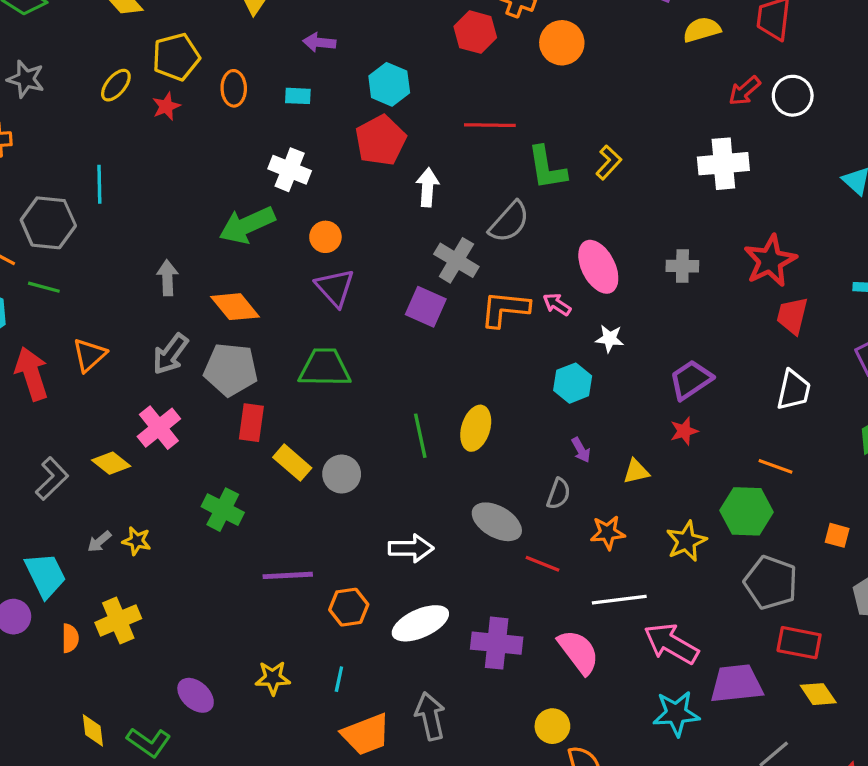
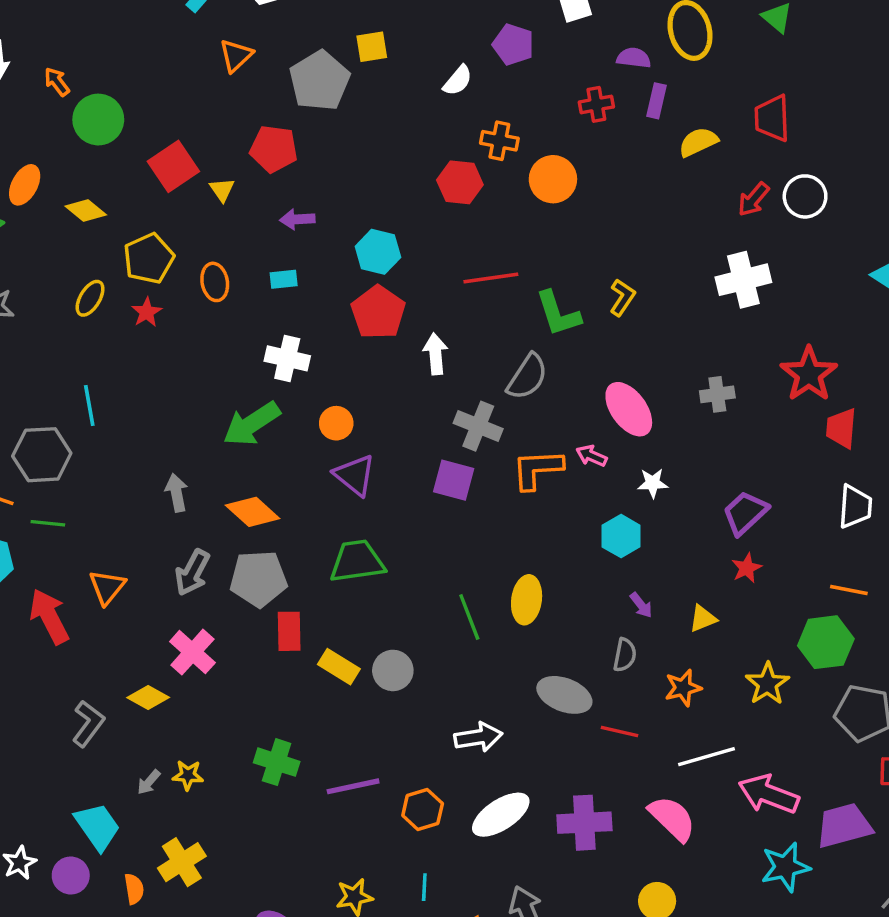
green cross: (223, 510) -> (277, 762), moved

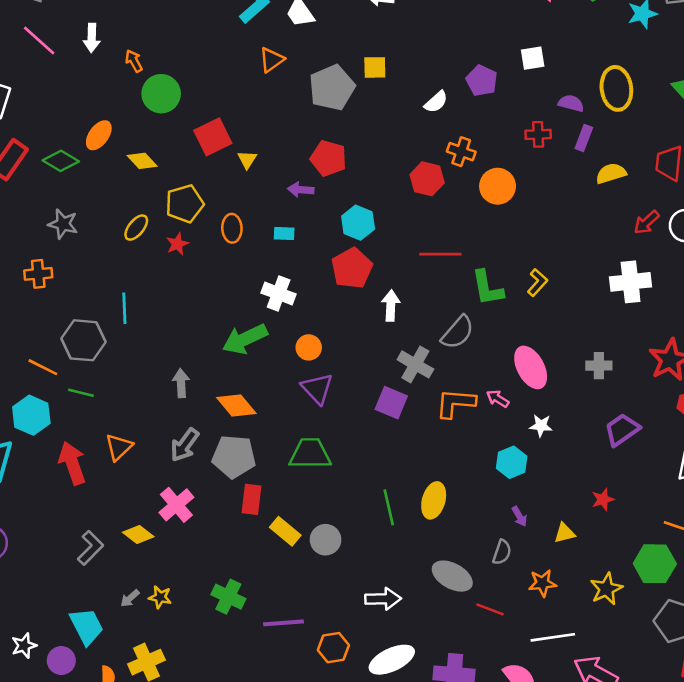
red pentagon: (274, 149) -> (328, 158), moved
purple trapezoid: (745, 513) -> (622, 430), moved

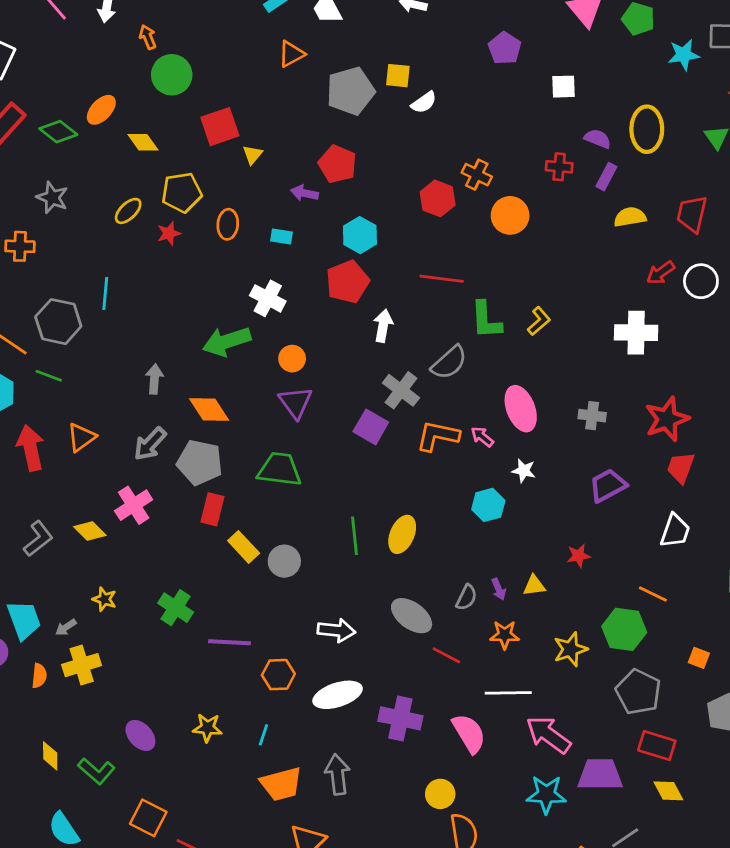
purple pentagon: (482, 81) -> (505, 48), moved
white semicircle: (436, 102) -> (424, 102), moved
purple arrow: (519, 516) -> (499, 589), moved
gray arrow: (130, 598) -> (66, 627), moved

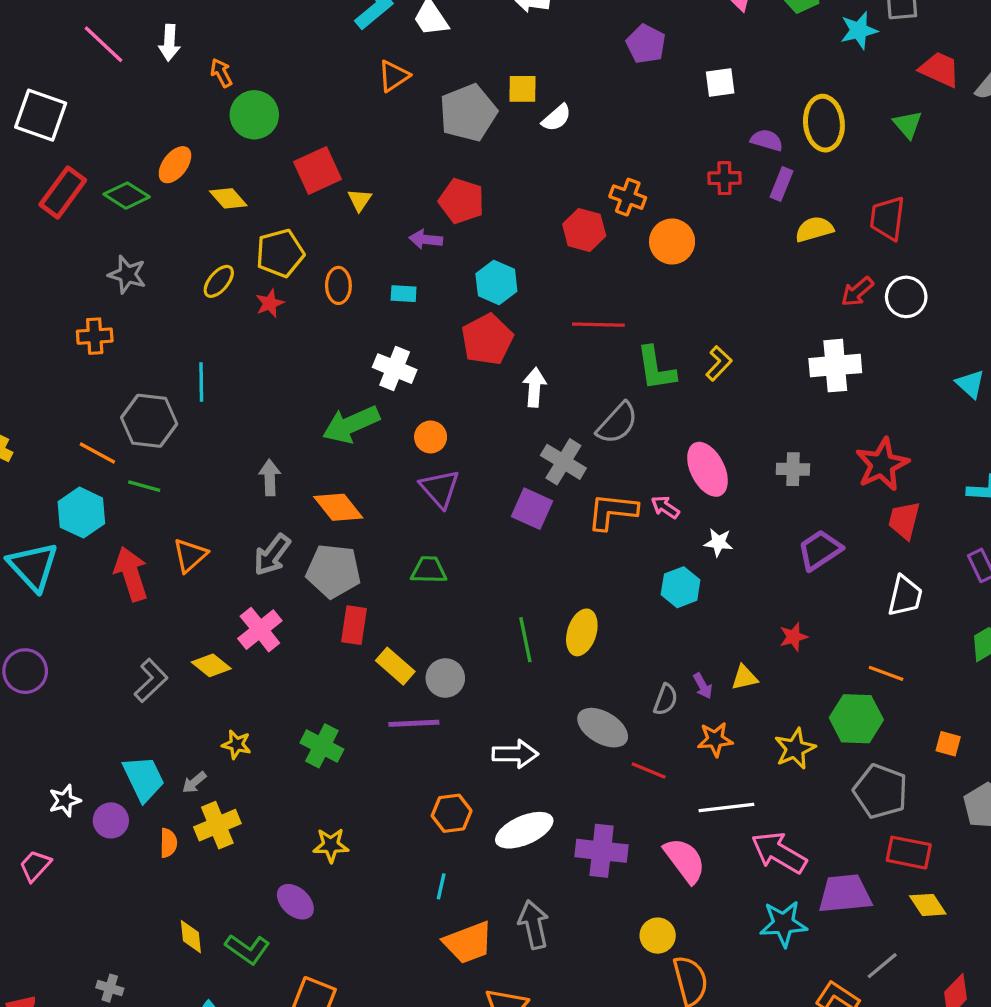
green trapezoid: (280, 469) -> (429, 570), size x0.7
purple line: (229, 642) -> (414, 723), moved
yellow star: (207, 728) -> (331, 845), moved

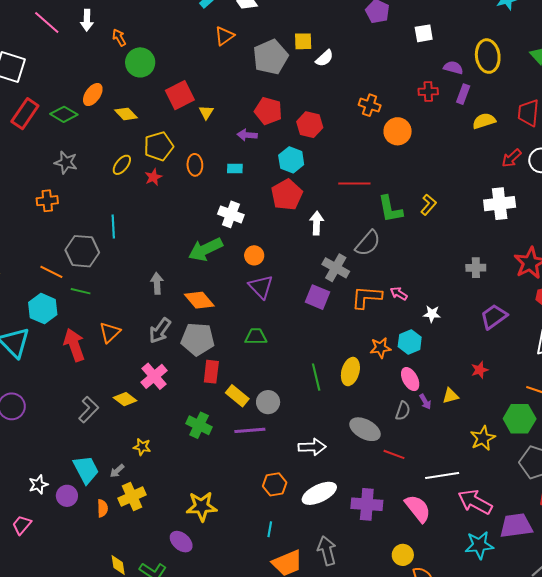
red hexagon: (584, 230) -> (310, 125), moved
pink ellipse: (707, 469) -> (410, 379), moved, size x0.7
orange star: (715, 739) -> (380, 348), moved
green cross: (322, 746) -> (199, 425), moved
yellow star: (331, 845) -> (202, 506), size x1.4

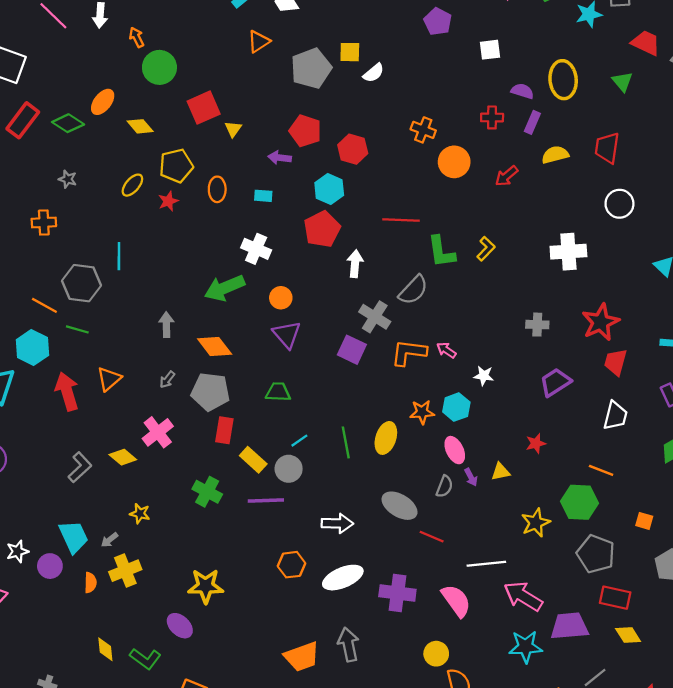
red arrow: (511, 158) -> (507, 176), moved
gray star: (66, 162) -> (68, 179), size x0.7
gray arrow: (160, 331) -> (167, 380), size x0.6
cyan line: (270, 529) -> (299, 441), moved, turned 42

